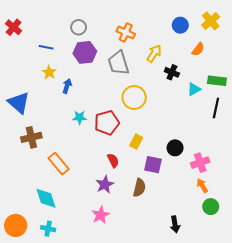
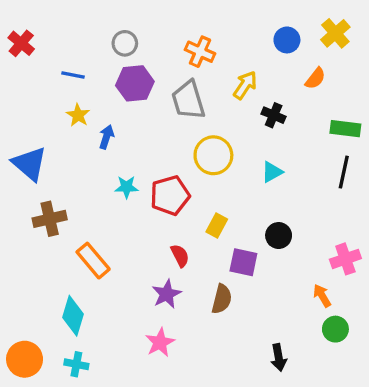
cyan triangle: (194, 89) -> (272, 172), moved
pink cross: (200, 163) -> (345, 259), moved
cyan diamond: (46, 198) -> (73, 316), turned 35

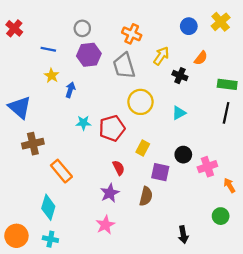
orange semicircle: (315, 78) -> (201, 58), moved
pink cross: (345, 259) -> (207, 167), moved
orange arrow: (322, 296) -> (229, 185), moved

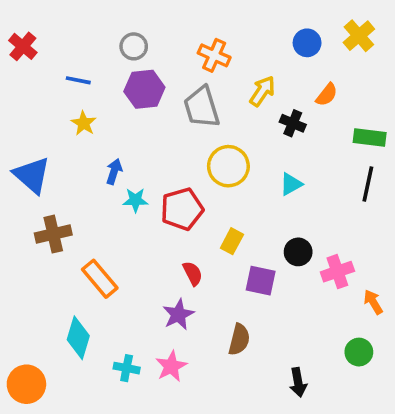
blue arrow: (70, 90) -> (114, 172), moved
brown semicircle: (146, 196) -> (239, 340), moved
cyan cross: (50, 239) -> (127, 368), moved

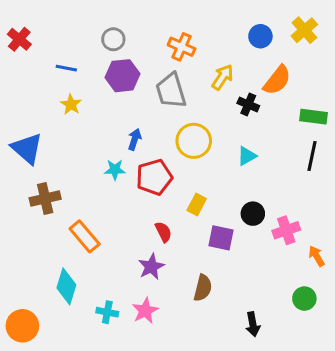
orange semicircle: (327, 95) -> (277, 80), size x1.5
blue arrow: (114, 172) -> (135, 139), moved

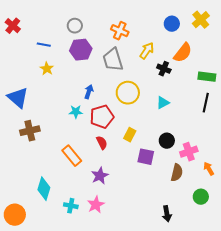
red semicircle: (163, 232) -> (102, 143), moved
orange rectangle: (85, 236) -> (72, 156), moved
brown semicircle: (203, 288) -> (177, 173), moved

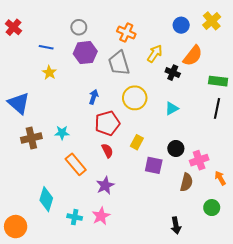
cyan star: (76, 112) -> (62, 133), moved

